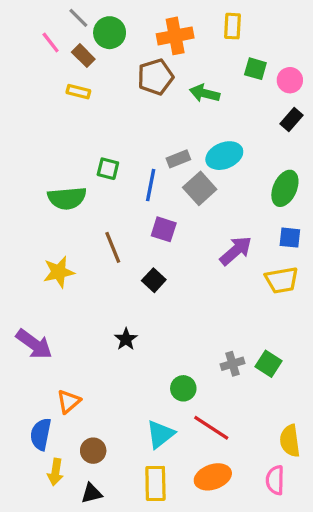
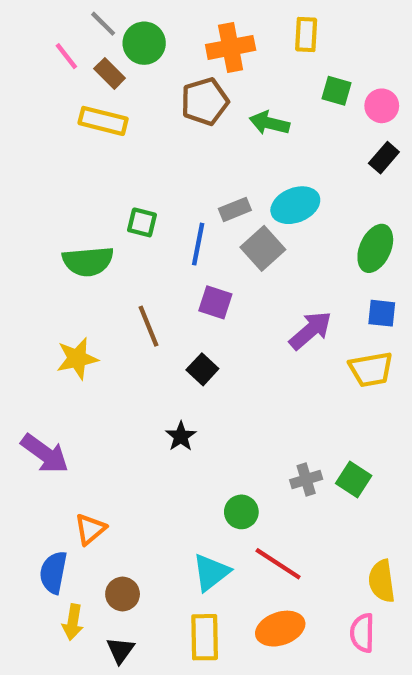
yellow rectangle: (78, 92) -> (103, 121), size x1.5
black star: (126, 339) -> (181, 436), moved
black triangle: (92, 493) -> (120, 650), turned -40

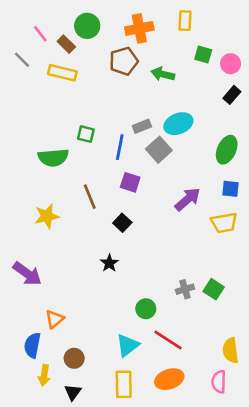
gray line: (103, 24) -> (22, 60), moved

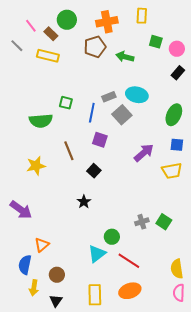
cyan ellipse: (178, 124) -> (137, 95), turned 35
cyan triangle: (128, 345) -> (97, 254), moved
pink semicircle: (219, 382) -> (179, 293), moved

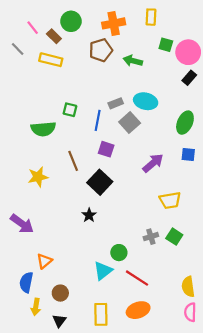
pink circle: (177, 49) -> (188, 52), size x1.5
black square: (94, 171) -> (100, 182), size x1.6
yellow trapezoid: (172, 171) -> (170, 200), moved

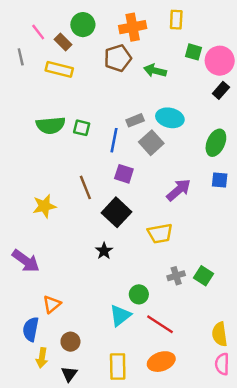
gray line: (18, 49) -> (21, 57), turned 32
green semicircle: (43, 129) -> (51, 125), moved
yellow trapezoid: (170, 200) -> (160, 233), moved

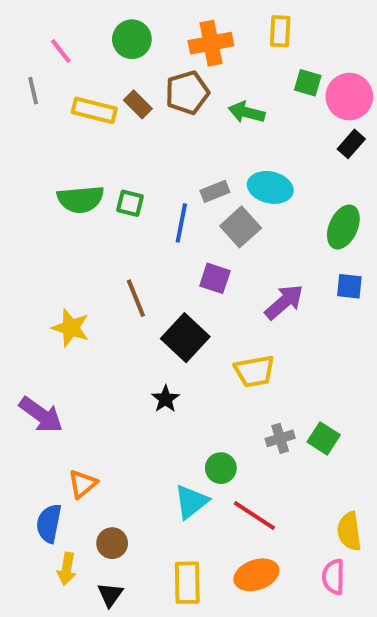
brown rectangle: (63, 42) -> (138, 104), moved
purple square: (124, 174) -> (215, 278), moved
yellow star: (44, 206) -> (71, 328), turned 30
pink semicircle: (222, 364) -> (333, 577), moved

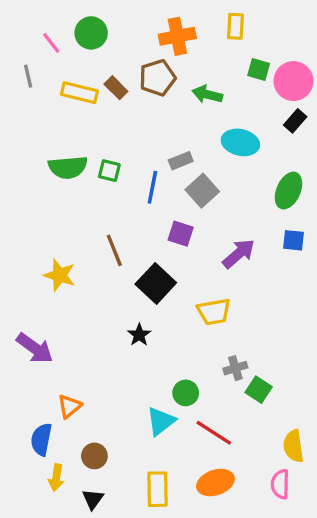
green circle: (132, 39) -> (91, 33), moved
cyan ellipse: (270, 187) -> (240, 142), moved
green square: (324, 438) -> (259, 390), moved

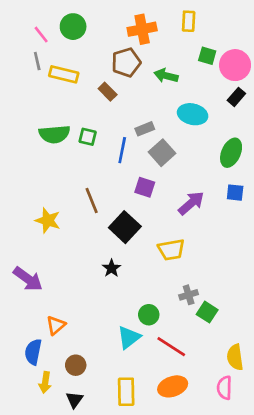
gray line: (28, 76) -> (37, 61), moved
brown rectangle: (116, 88) -> (108, 92), moved

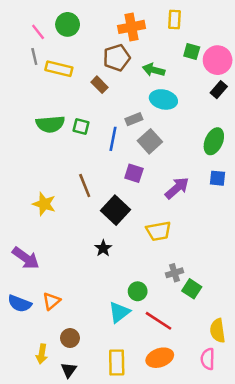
cyan ellipse: (193, 114) -> (163, 99), moved
blue semicircle: (33, 352) -> (20, 304), moved, turned -80

